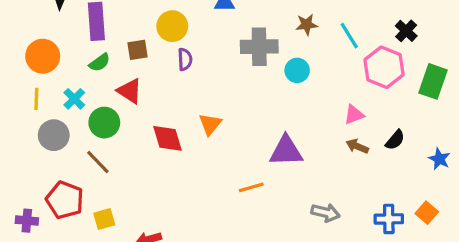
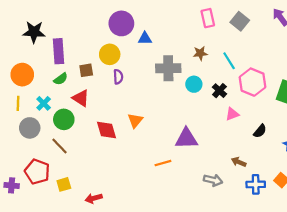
black cross: (406, 31) -> (219, 91), moved
brown arrow: (357, 146) -> (239, 162), moved

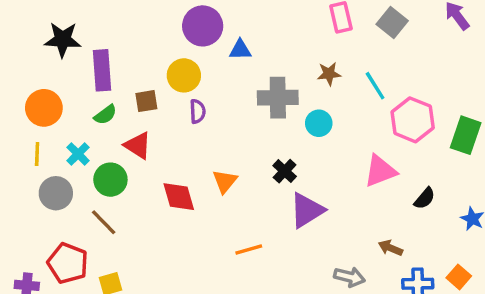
black cross: (219, 91) -> (285, 171), moved
pink triangle: (232, 114) -> (380, 171), size x1.5
purple triangle: (186, 139) -> (307, 210), turned -30
orange line: (163, 163) -> (249, 250), moved

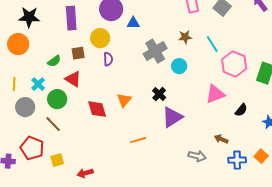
purple rectangle: (102, 70) -> (71, 18), moved
gray cross: (278, 98) -> (155, 51), turned -30
orange circle: (44, 108) -> (18, 44), moved

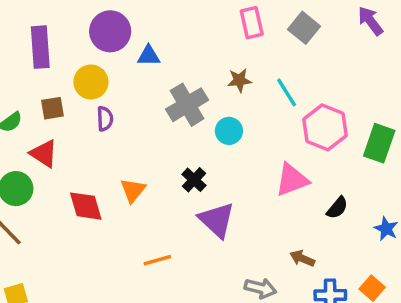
purple triangle: (172, 117) -> (217, 220), turned -45

